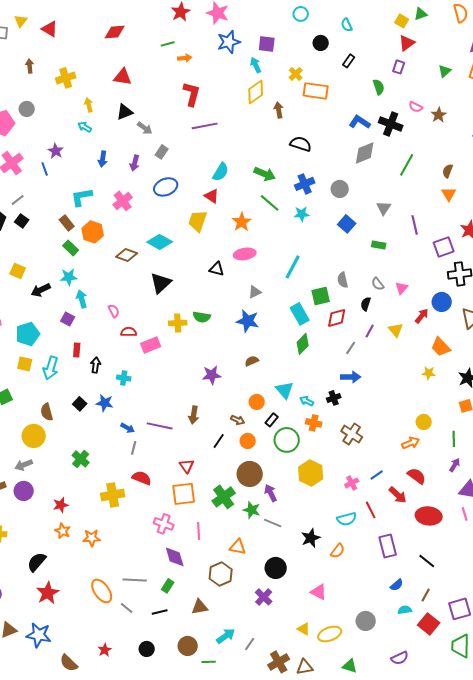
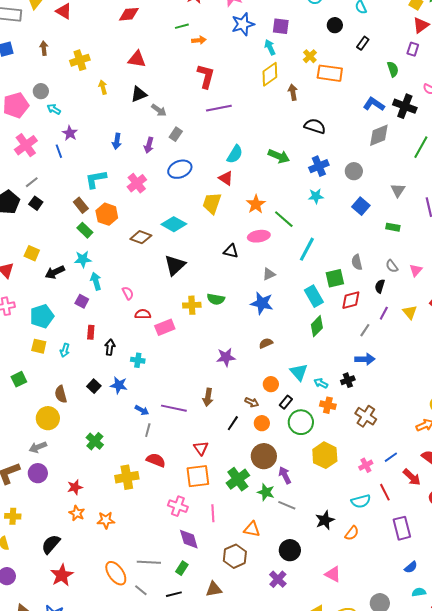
cyan arrow: (85, 127) -> (54, 109), moved
green line: (270, 203) -> (284, 219), moved
cyan arrow: (51, 368) -> (65, 350), size x0.6

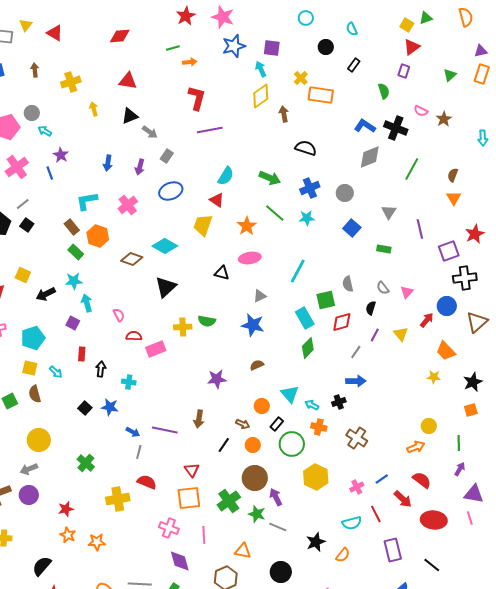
green line: (284, 219) -> (275, 213), moved
cyan arrow: (65, 350) -> (56, 372), turned -64
brown semicircle: (61, 394) -> (35, 394), moved

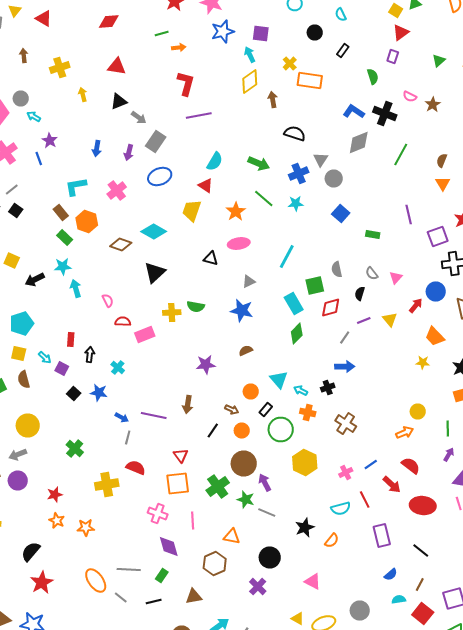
gray rectangle: (167, 156) -> (156, 142), size x1.5
gray triangle: (389, 212) -> (321, 160), moved
purple square: (73, 323) -> (62, 368), moved
purple line: (375, 335) -> (364, 320), turned 40
cyan cross: (129, 382) -> (118, 368), turned 32

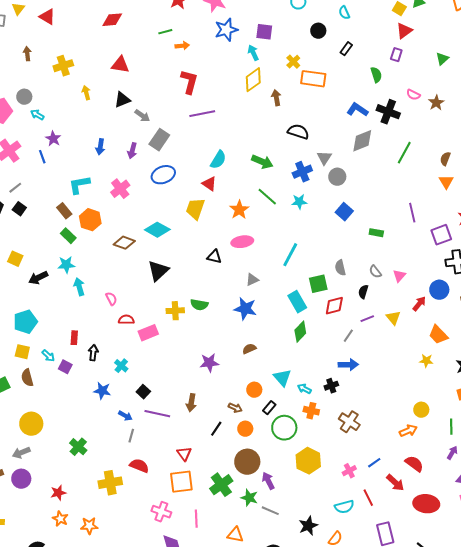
black square: (74, 394) -> (143, 392), moved

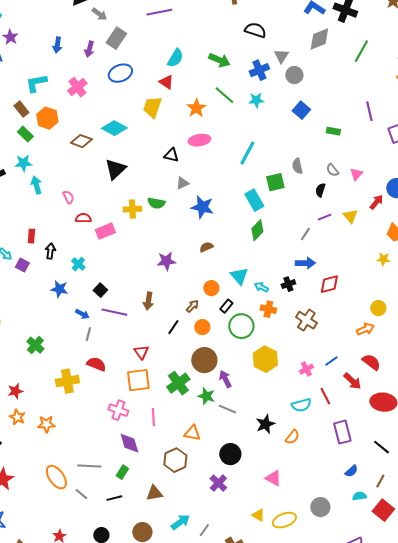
gray triangle: (252, 280) -> (182, 183), moved
red diamond: (334, 306) -> (329, 284), moved
brown arrow: (235, 408) -> (192, 306), turned -72

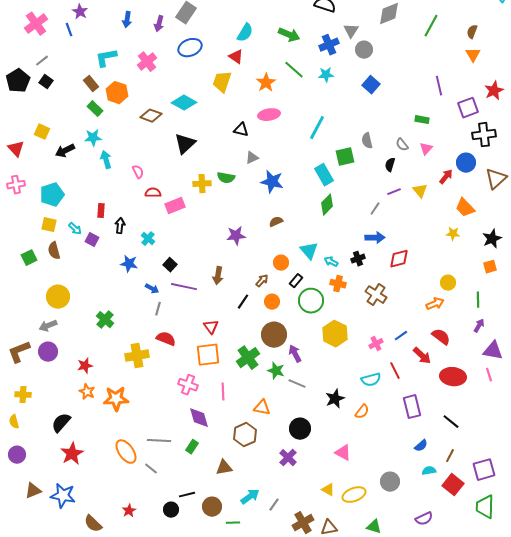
green rectangle: (333, 131) -> (422, 120), moved
orange star: (46, 424) -> (116, 399), size x1.4
black line: (114, 498) -> (187, 495), moved

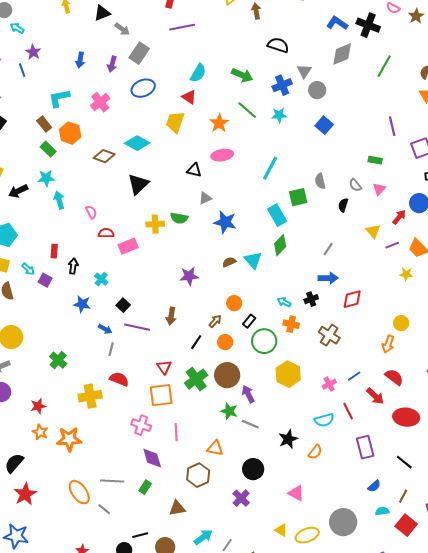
purple line: (394, 192) -> (392, 245), moved
cyan triangle: (309, 251) -> (253, 260), moved
orange arrow: (435, 304) -> (388, 344), turned 132
green cross: (248, 358) -> (196, 379), moved
gray circle: (390, 482) -> (343, 522), size x1.4

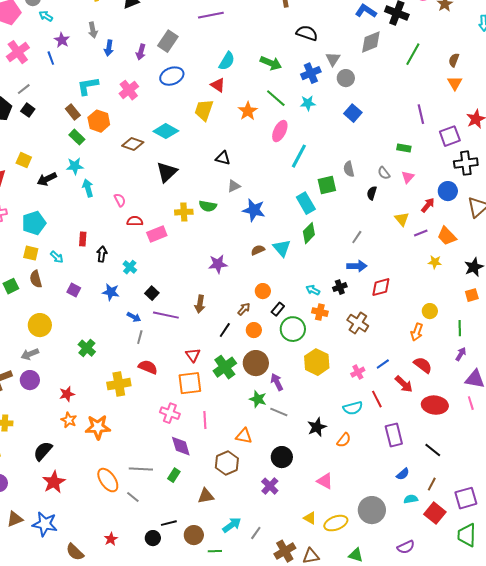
gray arrow: (122, 29) -> (93, 30), moved, turned 42
pink ellipse: (222, 155) -> (280, 131), moved, turned -55
purple square: (45, 280) -> (74, 290), moved

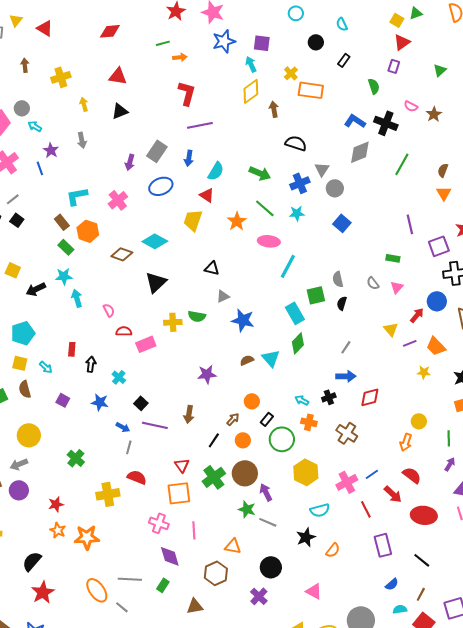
blue arrow: (109, 48) -> (189, 158), moved
pink ellipse: (280, 131) -> (269, 241), turned 70
black semicircle: (372, 193) -> (342, 303), moved
pink cross: (358, 372) -> (347, 482), size x1.5
cyan semicircle: (353, 408) -> (320, 510), moved

